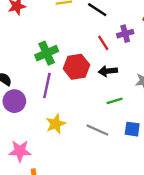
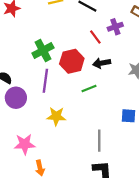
green line: (115, 101) -> (89, 88), moved
yellow star: (56, 124) -> (56, 116), turned 30
gray line: (97, 130) -> (99, 141), moved, turned 70

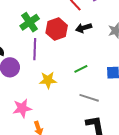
green line: (89, 88) -> (81, 69), moved
gray line: (99, 141) -> (89, 98), turned -66

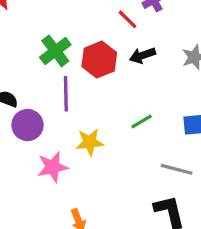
gray line: (89, 98) -> (177, 169), moved
pink star: (22, 108) -> (53, 167), moved

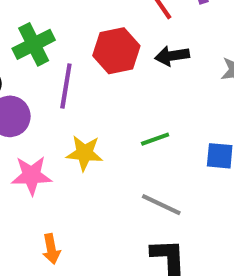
green cross: (55, 51) -> (34, 44), moved
gray line: (177, 169) -> (161, 205), moved

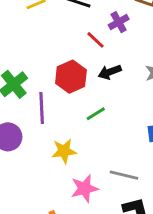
green line: (155, 139) -> (96, 114), moved
pink star: (31, 175) -> (84, 188), moved

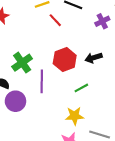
red line: (95, 40) -> (55, 20), moved
yellow star: (64, 151) -> (75, 116), moved

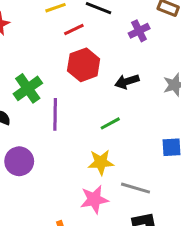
red line: (55, 20) -> (74, 29), turned -72
red hexagon: (65, 59) -> (84, 65), moved
purple circle: (15, 101) -> (19, 161), moved

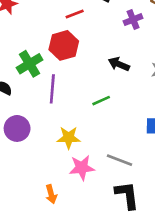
red hexagon: (84, 65) -> (64, 45), moved
black arrow: (127, 82) -> (119, 64), turned 36
yellow star: (101, 162) -> (69, 138), moved

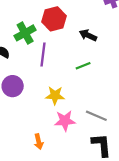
black arrow: (119, 64) -> (88, 35), moved

